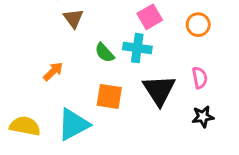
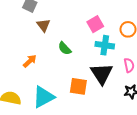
cyan cross: (137, 48) -> (105, 45), moved
orange square: (109, 96) -> (78, 86), moved

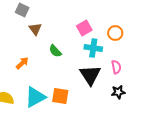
orange square: (78, 86) -> (60, 96), moved

